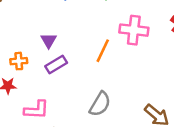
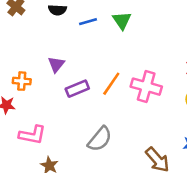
pink cross: (134, 30) -> (146, 87), moved
purple rectangle: (56, 64) -> (77, 89), moved

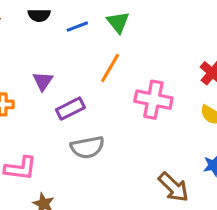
orange line: (111, 84) -> (110, 68), moved
gray semicircle: (100, 139) -> (87, 147), moved, turned 44

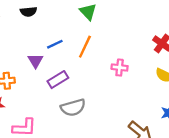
blue line: (77, 27) -> (55, 44), moved
pink cross: (153, 100) -> (120, 68), size x0.6

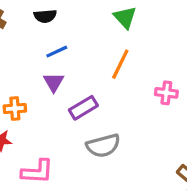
blue line: (55, 44) -> (57, 52), moved

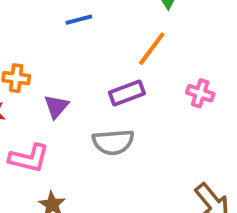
purple triangle: (54, 82) -> (56, 106), moved
purple rectangle: (83, 108) -> (127, 93), moved

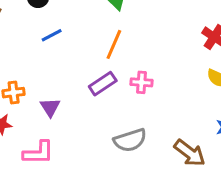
pink cross: (200, 93) -> (141, 82), moved
gray semicircle: (113, 142) -> (130, 140), moved

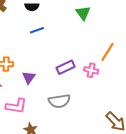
orange line: (114, 44) -> (108, 52), moved
gray semicircle: (130, 140) -> (59, 101), moved

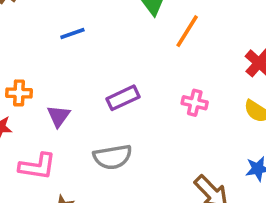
orange line: (108, 52) -> (187, 31), moved
pink cross: (91, 70) -> (195, 103), moved

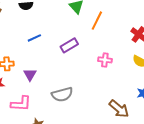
blue line: (72, 34) -> (34, 38), moved
purple rectangle: (123, 98) -> (69, 45), moved

